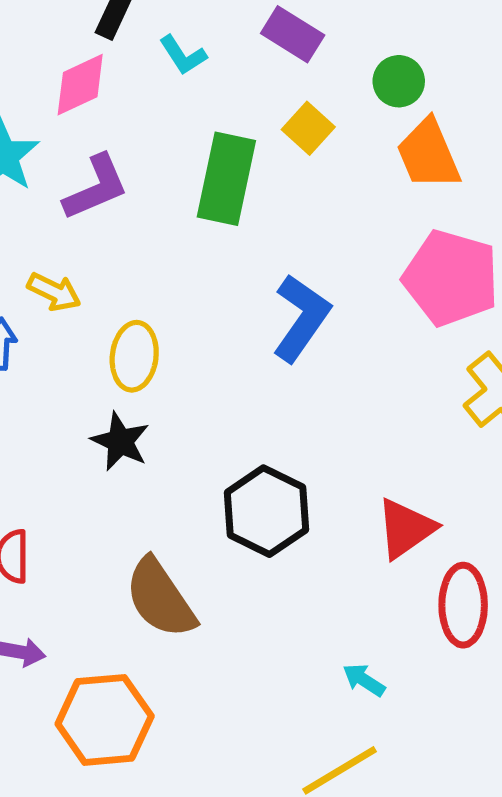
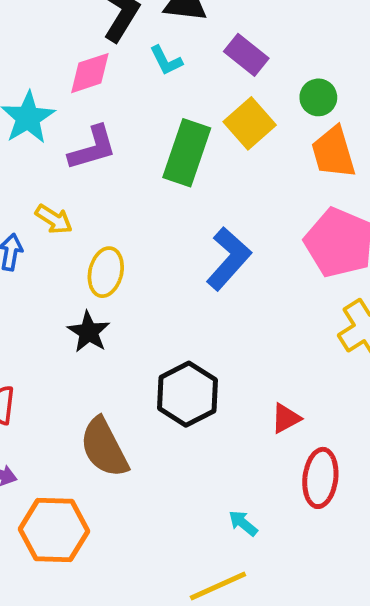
yellow square: (308, 128) -> (250, 123), size x1.4
red triangle: (406, 529) -> (286, 418), size x0.7

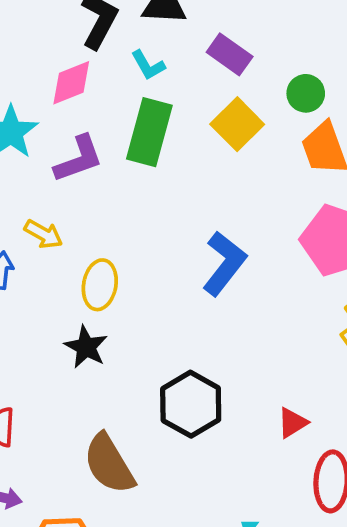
green rectangle: (187, 153) -> (149, 132), moved

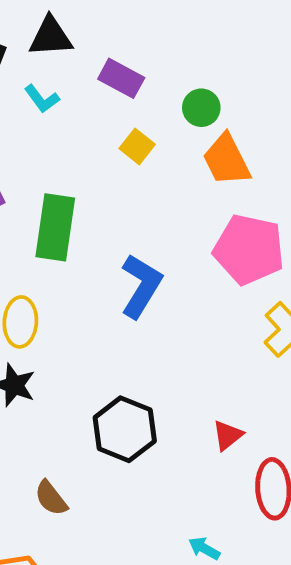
yellow square: (237, 124) -> (137, 146), size x0.7
green rectangle: (149, 132) -> (55, 227), moved
brown semicircle: (109, 464) -> (51, 498), size x0.6

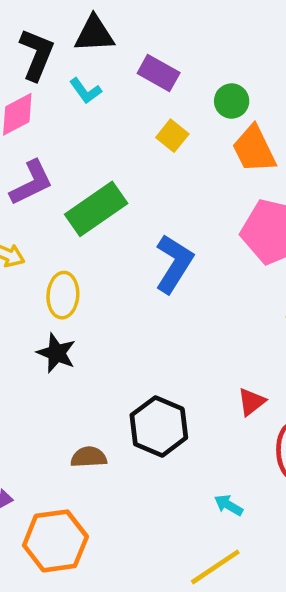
green rectangle: (55, 227) -> (96, 209), turned 46
black hexagon: (125, 429) -> (159, 426), moved
brown semicircle: (51, 498) -> (89, 457), turned 124

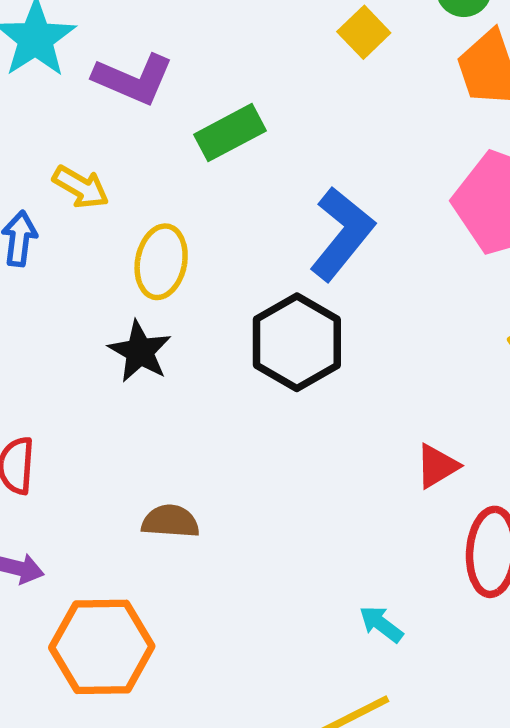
purple L-shape: (31, 183) -> (133, 79), turned 42
green rectangle: (96, 209) -> (230, 133), size x0.7
black hexagon: (159, 426) -> (297, 342), moved

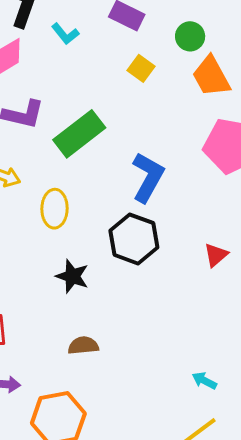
green rectangle: (230, 133) -> (79, 134), size x1.4
black star: (140, 352) -> (72, 276), moved
red triangle: (437, 466) -> (216, 255), moved

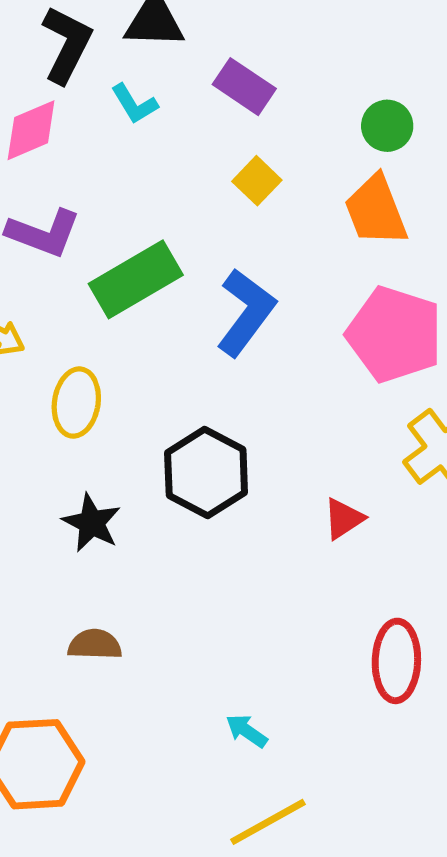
green circle: (190, 36) -> (387, 126), moved
blue L-shape: (148, 177) -> (246, 312), moved
cyan arrow: (204, 381) -> (247, 731), moved

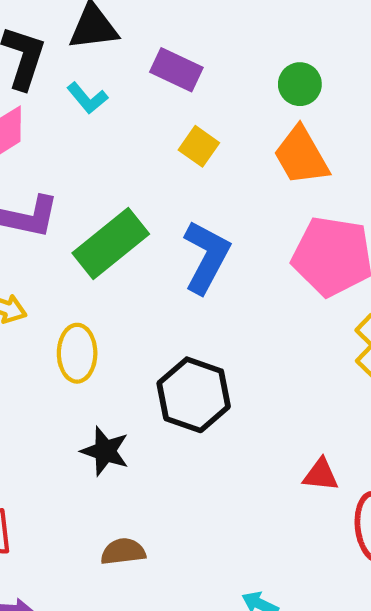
red triangle: (344, 519) -> (321, 475), moved, turned 48

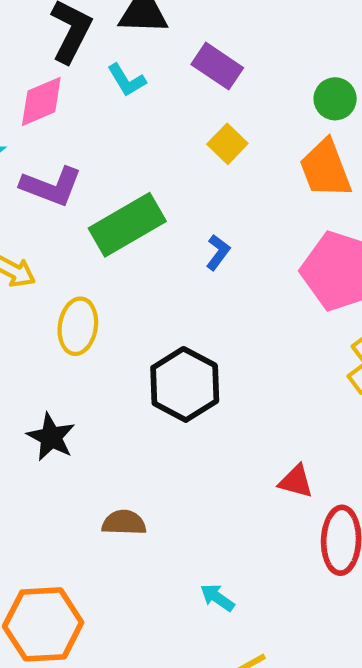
blue L-shape: (206, 257) -> (218, 252), size x0.5
black star: (105, 451) -> (51, 437), moved
brown semicircle: (123, 552) -> (124, 523), moved

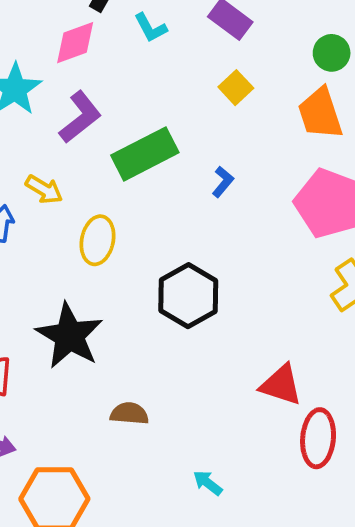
purple L-shape: (51, 186) -> (80, 117), turned -62
black star: (51, 437) -> (69, 336), size x1.6
red triangle: (296, 481) -> (281, 385), size x1.4

